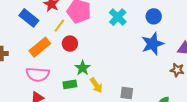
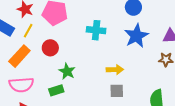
cyan cross: (118, 17) -> (96, 30), moved, turned -30
yellow line: (59, 26) -> (28, 31), moved
yellow arrow: (96, 85) -> (115, 70), moved, turned -49

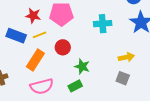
yellow line: (28, 31) -> (39, 35), turned 48
gray square: (117, 91) -> (123, 78), moved, turned 32

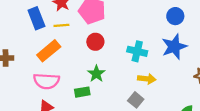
cyan cross: (103, 24) -> (137, 51), moved
blue rectangle: (16, 36) -> (36, 18), turned 30
red circle: (63, 47) -> (95, 42), moved

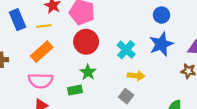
blue rectangle: (36, 18) -> (17, 20), moved
yellow line: (61, 25) -> (44, 26), moved
red circle: (95, 42) -> (86, 42), size x1.5
cyan cross: (137, 51) -> (126, 50), turned 30

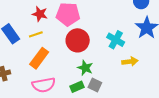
gray square: (126, 96) -> (95, 85), moved

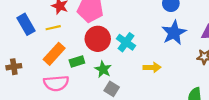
cyan cross: (116, 40) -> (126, 42), moved
green rectangle: (77, 87) -> (77, 62), moved

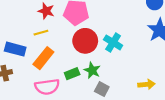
blue rectangle: (26, 24) -> (15, 49), moved, turned -42
green rectangle: (77, 62) -> (72, 74), moved
yellow arrow: (152, 67) -> (146, 84), moved

